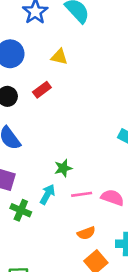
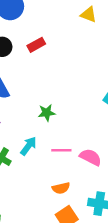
yellow triangle: (59, 57) -> (89, 15), moved
green star: (63, 168) -> (47, 113), moved

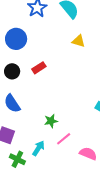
pink line: (61, 150) -> (64, 139), moved, turned -35

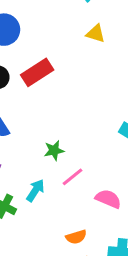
red rectangle: (39, 68) -> (37, 72), size x1.5

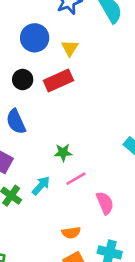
yellow triangle: (96, 34) -> (70, 48), moved, turned 36
pink semicircle: (108, 199) -> (105, 203), turned 35

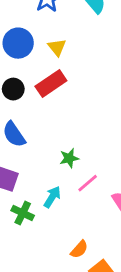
orange semicircle: (71, 233) -> (79, 249), moved, turned -30

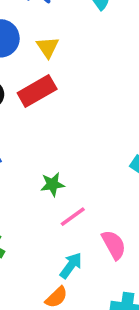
cyan arrow: (52, 197) -> (71, 265), moved

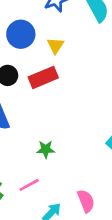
pink line: (73, 217) -> (29, 185), moved

